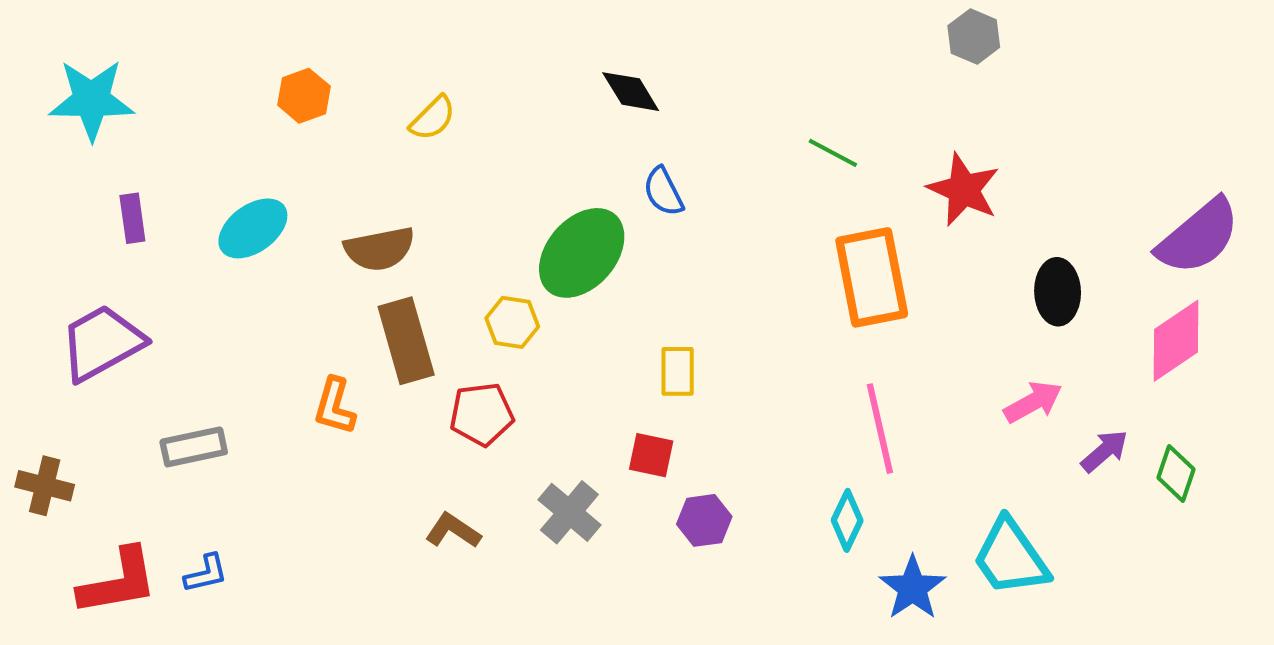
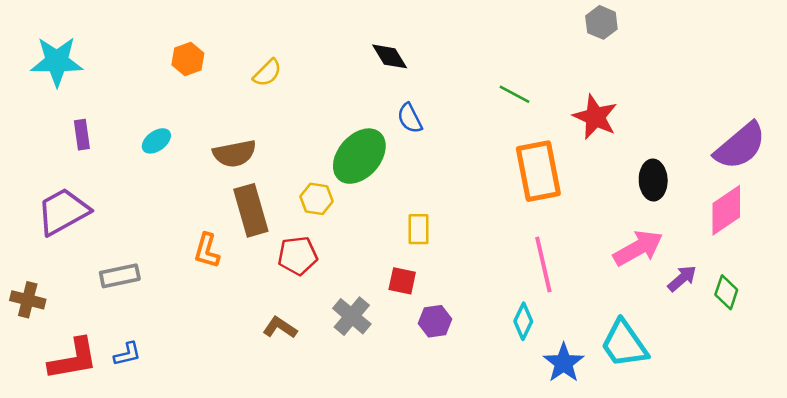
cyan ellipse: (253, 228) -> (156, 141), size x0.7
pink arrow: (1033, 402) -> (638, 248), size x1.4

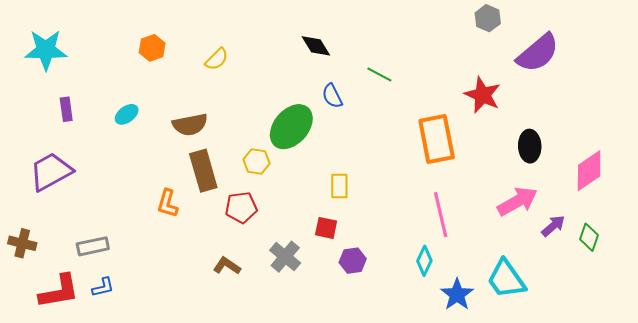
green line: (514, 94) -> (379, 74), moved
purple semicircle: (740, 146) -> (538, 53), moved
gray rectangle: (120, 276) -> (93, 246), moved

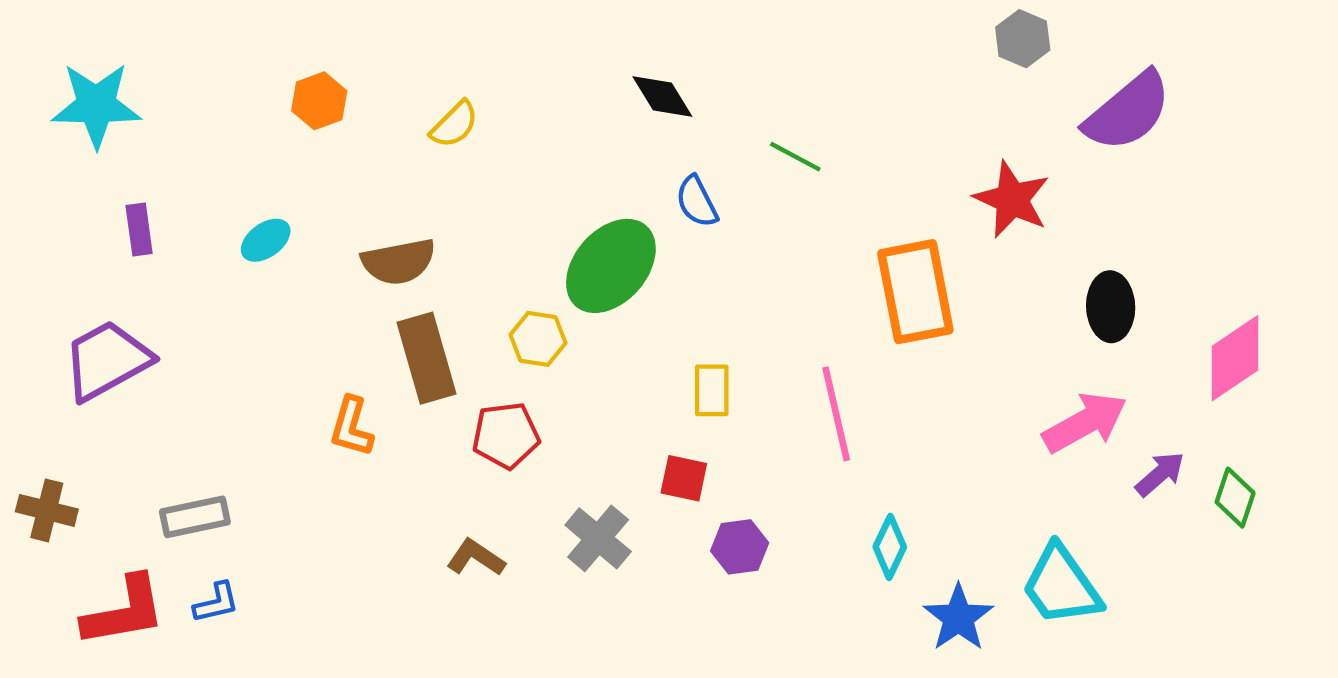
pink line: (441, 215) -> (836, 414), moved

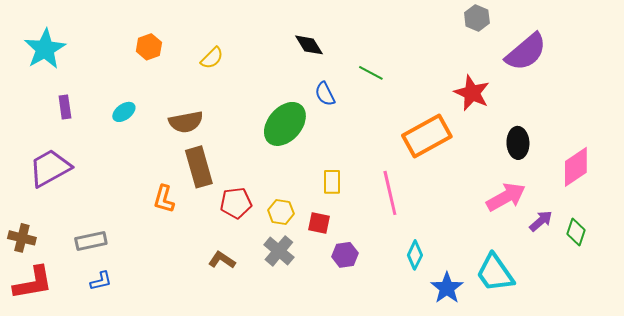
cyan star: (96, 105) -> (45, 49), turned -30
orange rectangle: (915, 292) -> (427, 136), turned 72
yellow hexagon: (538, 339) -> (281, 212), moved
red L-shape: (124, 611) -> (33, 283), moved

